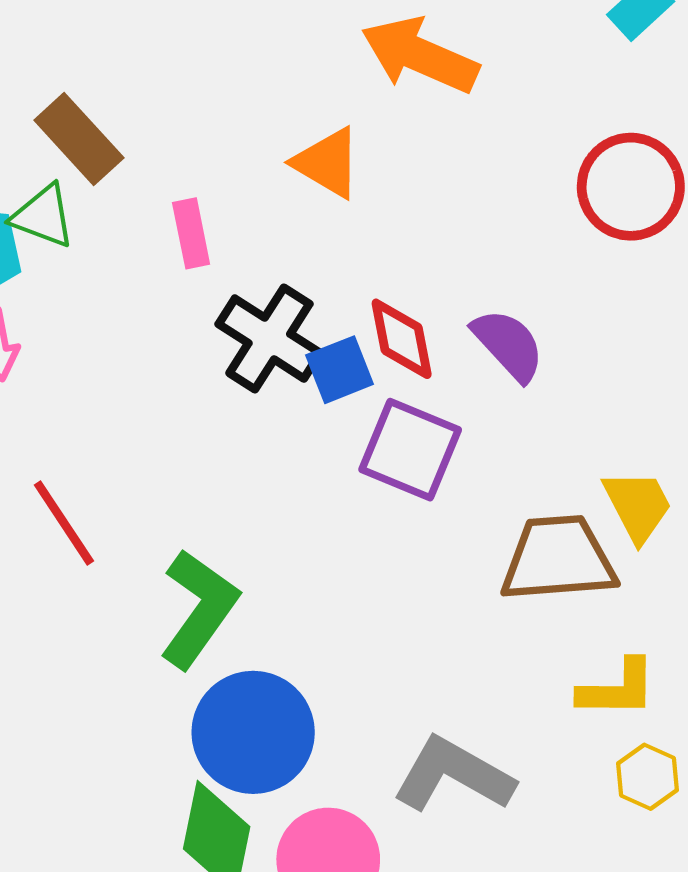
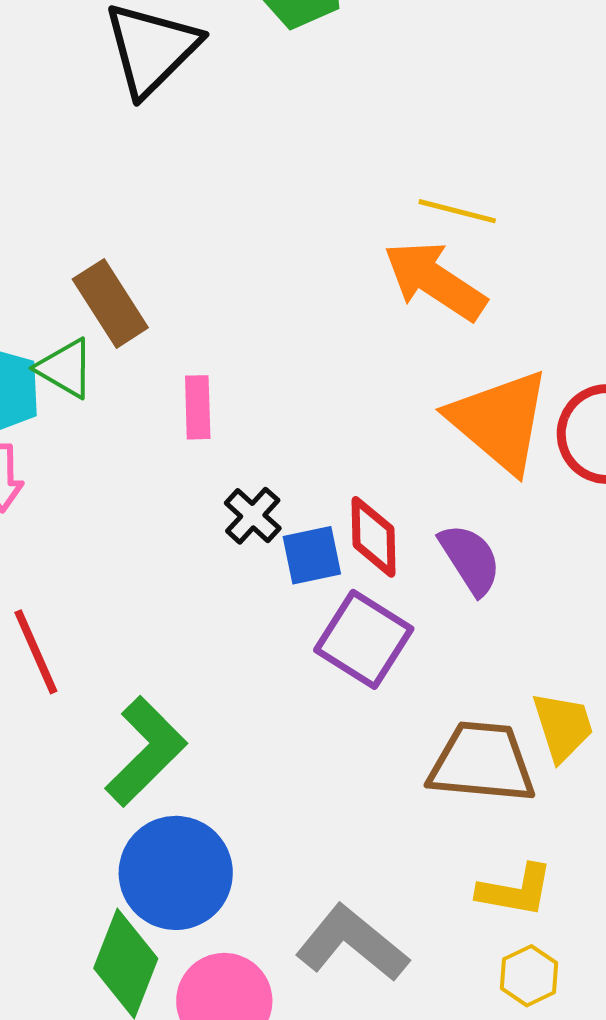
orange triangle: (327, 163) -> (500, 421), moved, size x1.6
black cross: (269, 339) -> (253, 516), size x0.6

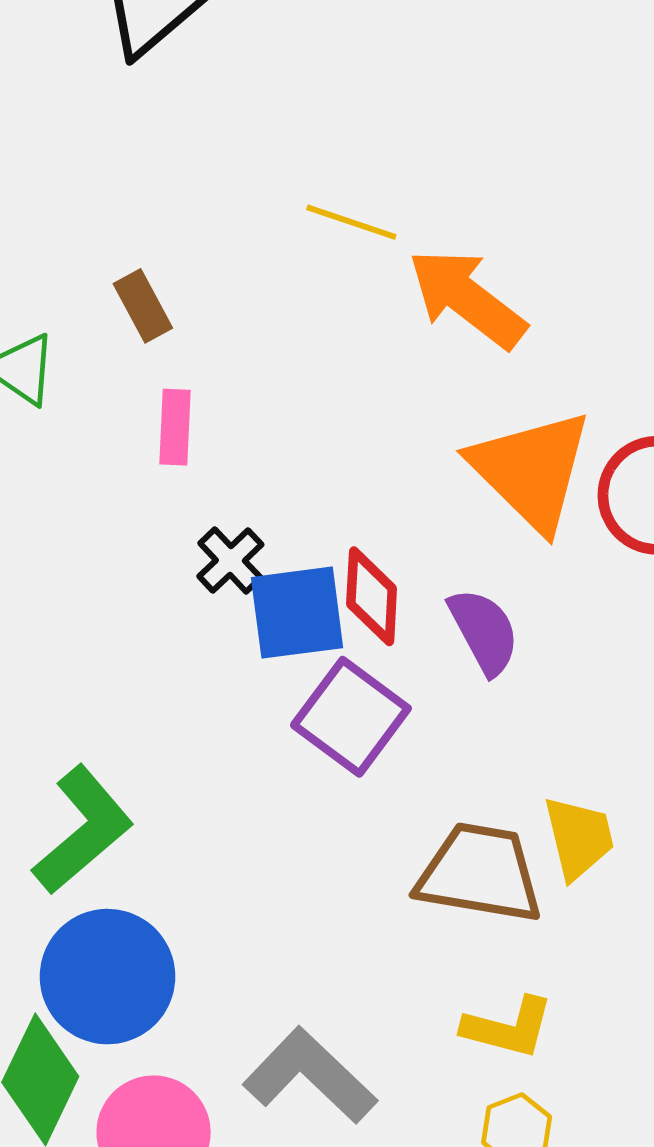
yellow line: (457, 211) -> (351, 222), moved
brown rectangle: (110, 303) -> (143, 306), moved, size x0.7
blue square: (312, 555) -> (297, 613), size x1.4

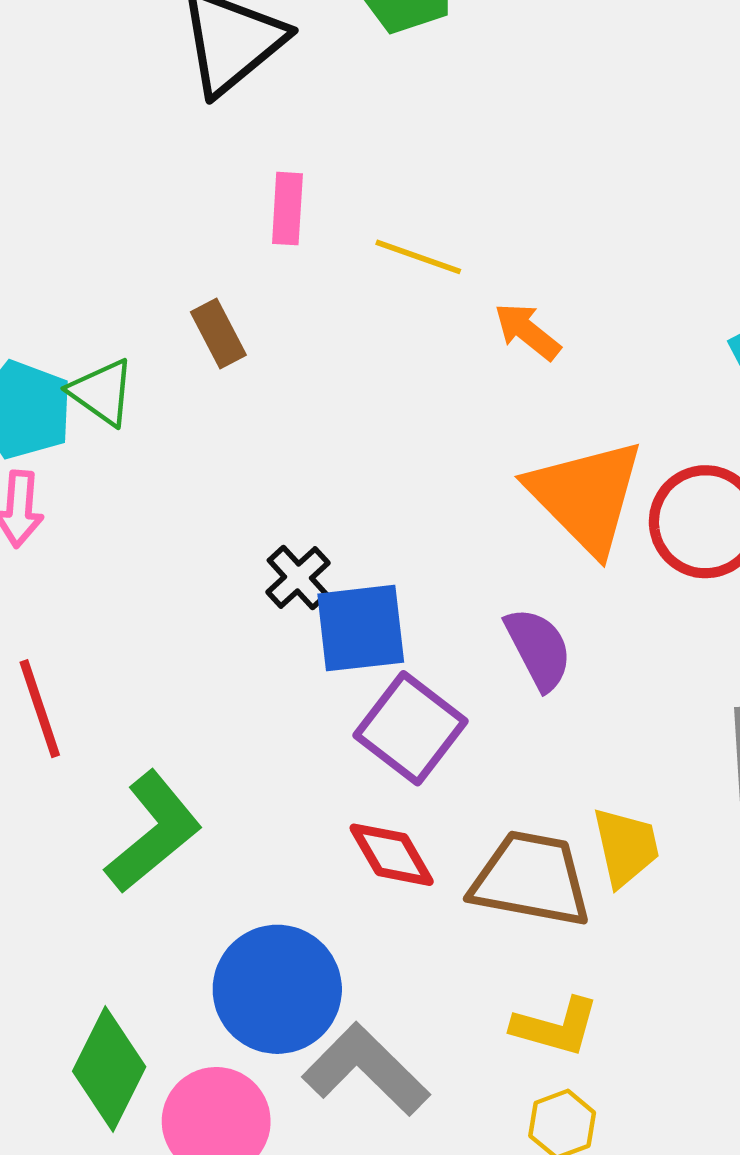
orange arrow: (467, 298) -> (527, 331), size x0.6
pink rectangle: (175, 427) -> (287, 209), moved
red diamond: (372, 596) -> (392, 855), moved, turned -34
blue circle: (107, 977) -> (277, 989), moved

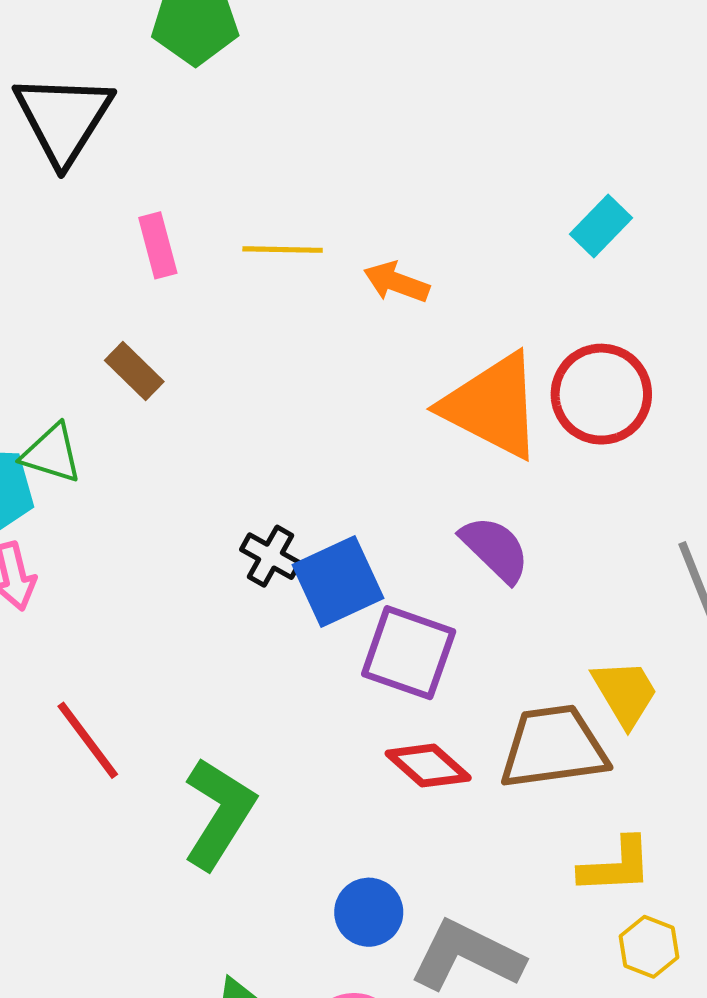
blue circle: (277, 989) -> (369, 912), size x0.6

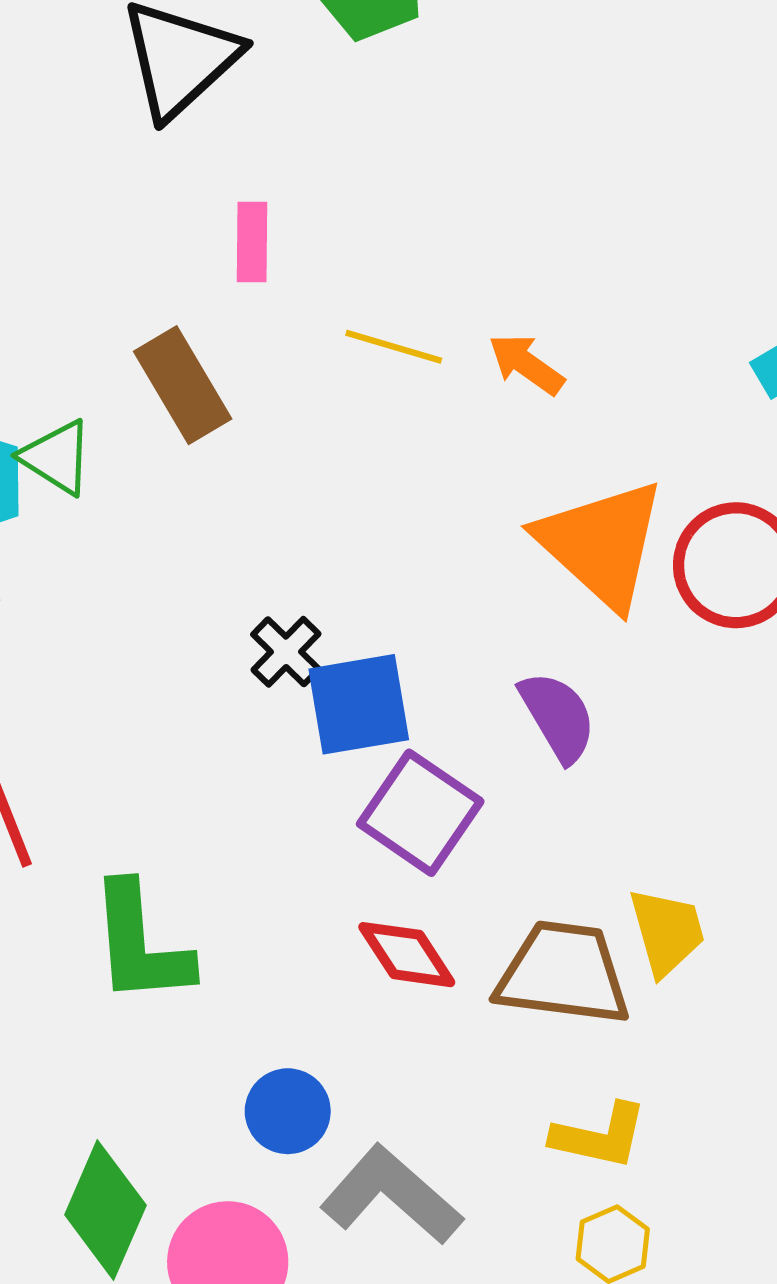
yellow line: (283, 250) -> (394, 347), moved
brown rectangle: (134, 371) -> (183, 385), size x1.5
green L-shape: (219, 813) -> (140, 944), turned 128

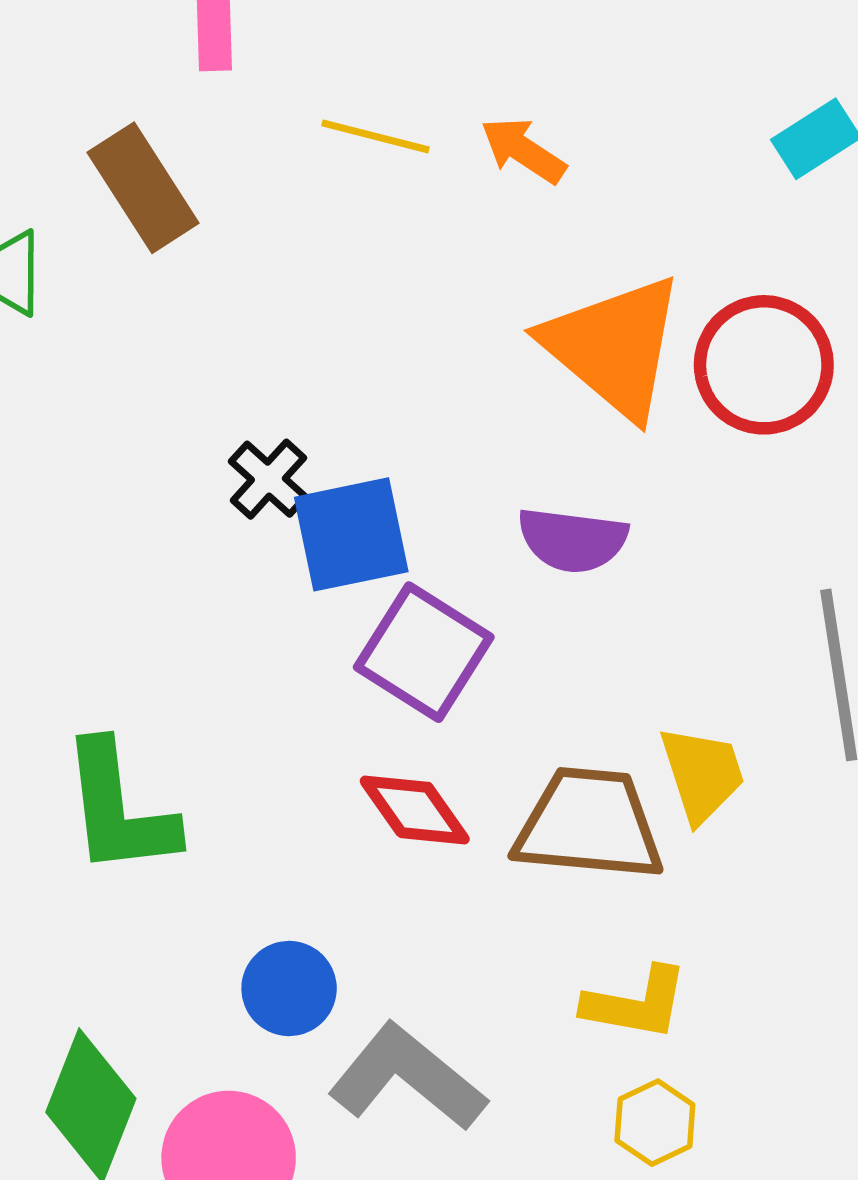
purple semicircle: (558, 717) -> (572, 540), turned 130

